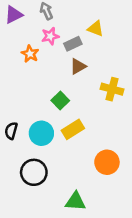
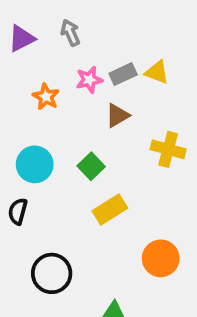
yellow triangle: (96, 29) -> (157, 72), moved
pink star: (50, 36) -> (89, 80), moved
gray rectangle: (73, 44) -> (123, 74), moved
cyan circle: (41, 133) -> (35, 164), moved

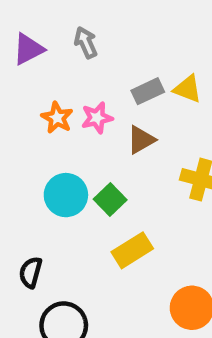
pink star: (89, 80) -> (97, 118), moved
cyan circle: (35, 164) -> (66, 195), moved
black semicircle: (18, 211) -> (31, 272), moved

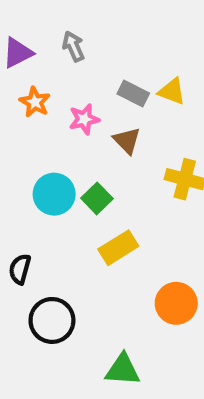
gray rectangle: (148, 91) -> (133, 93), turned 52
orange star: (57, 118) -> (35, 102), moved
brown triangle: (141, 140) -> (127, 141), turned -44

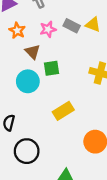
pink star: (84, 119) -> (48, 29), moved
brown triangle: (127, 141) -> (33, 52), moved
green square: (97, 198) -> (51, 68), moved, turned 35

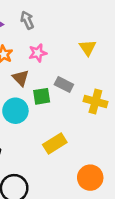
yellow triangle: (93, 25) -> (88, 48), turned 35
gray rectangle: (72, 26) -> (64, 84), moved

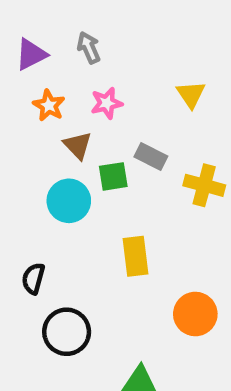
yellow rectangle: (55, 144) -> (135, 256), turned -65

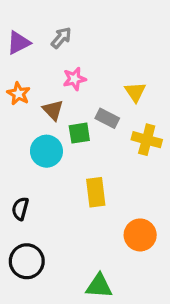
gray arrow: (89, 48) -> (61, 38), turned 65
yellow triangle: (191, 94) -> (135, 92), moved
orange star: (49, 105) -> (19, 94), moved
black circle: (67, 332) -> (27, 261), moved

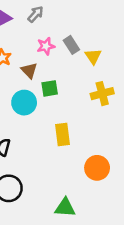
gray rectangle: (107, 118) -> (71, 45), moved, turned 30
yellow cross: (147, 140) -> (102, 94), turned -30

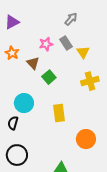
gray arrow: (36, 14) -> (71, 19), moved
green square: (50, 88) -> (49, 77), turned -32
cyan circle: (24, 103) -> (24, 103), moved

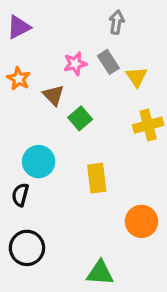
gray arrow: (71, 19) -> (117, 22), turned -32

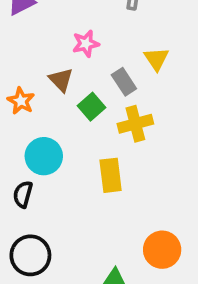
gray rectangle: (108, 62) -> (124, 82), moved
orange star: (19, 79) -> (21, 101), moved
yellow cross: (148, 125) -> (135, 124), moved
orange circle: (142, 221) -> (162, 250), moved

